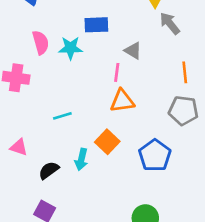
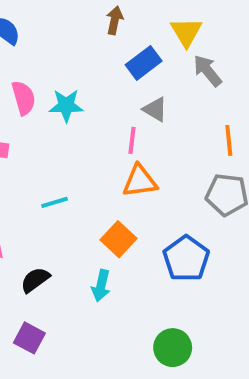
blue rectangle: (96, 25) -> (144, 63), moved, turned -35
cyan arrow: (81, 159) -> (101, 286), moved

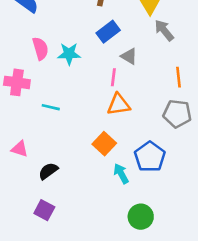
blue rectangle: (144, 63) -> (108, 32), moved
cyan line: (55, 202) -> (51, 107), moved, turned 30
cyan arrow: (101, 286) -> (121, 174), moved, turned 138

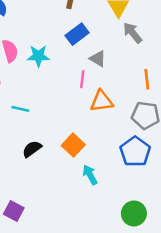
orange triangle: (119, 105) -> (102, 101), moved
blue pentagon: (150, 157) -> (135, 152), moved
black semicircle: (48, 171) -> (32, 149), moved
green circle: (141, 217) -> (134, 214), moved

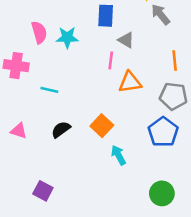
blue rectangle: (77, 34) -> (106, 16), turned -50

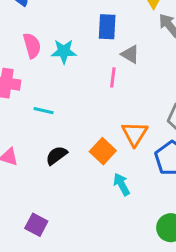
orange triangle: (130, 82) -> (135, 134), moved, turned -50

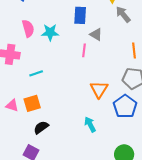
cyan line: (44, 111) -> (36, 73), turned -32
orange square: (103, 151) -> (32, 103), moved, turned 30
black semicircle: (57, 155) -> (41, 127), moved

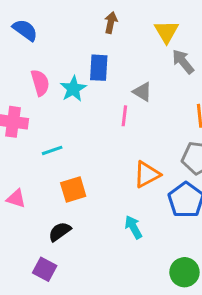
blue rectangle: (80, 15) -> (99, 68), moved
cyan star: (50, 32) -> (73, 89), turned -30
orange triangle: (99, 89) -> (147, 174), turned 30
orange square: (32, 103) -> (73, 190), moved

